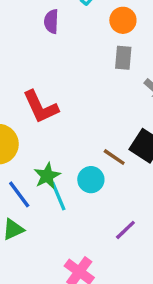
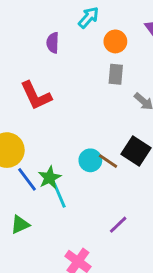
red L-shape: (41, 107) -> (36, 96), moved
cyan circle: (91, 180) -> (90, 160), moved
blue line: (19, 194) -> (27, 179), moved

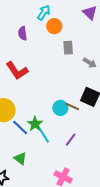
orange circle: (115, 41) -> (54, 26), moved
green triangle: (20, 225) -> (20, 159), turned -48
purple line: (118, 225) -> (71, 140), moved

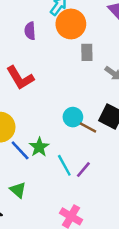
orange circle: (54, 26) -> (71, 24), size x1.5
cyan circle: (60, 108) -> (73, 117), moved
cyan line: (43, 135) -> (64, 165), moved

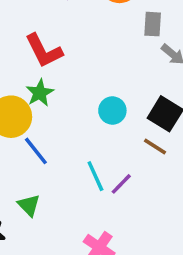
gray rectangle: (87, 52) -> (153, 24), moved
brown line: (88, 128) -> (155, 146), moved
green star: (39, 147) -> (40, 93), moved

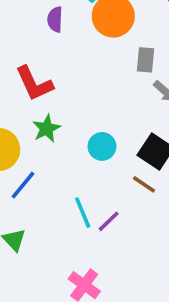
green star: (40, 93) -> (46, 128), moved
blue line: (36, 151) -> (23, 185), turned 76

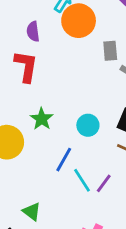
red L-shape: (34, 84) -> (26, 66), moved, turned -136
blue line: (23, 185) -> (64, 160), moved

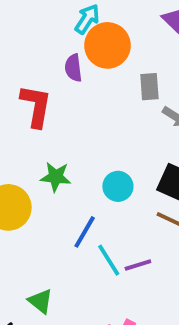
purple semicircle: (33, 32) -> (73, 68), moved
green star: (42, 119) -> (56, 177), turned -30
purple line: (104, 183) -> (138, 265), turned 36

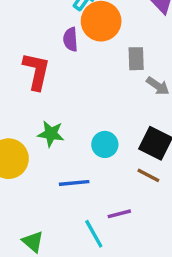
blue line: (85, 232) -> (74, 183), turned 52
cyan line: (109, 260) -> (94, 234), moved

